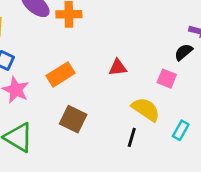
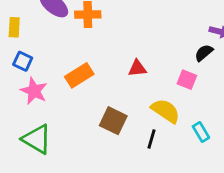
brown square: (73, 119) -> (113, 121), moved
cyan rectangle: (181, 130) -> (201, 132), turned -60

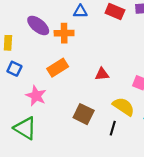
orange rectangle: (79, 75) -> (58, 68), moved
pink star: (34, 91) -> (36, 96), moved

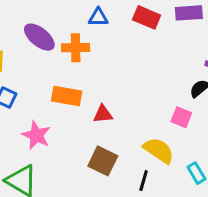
orange rectangle: (58, 68) -> (67, 96), turned 42
red triangle: (102, 74) -> (103, 114), moved

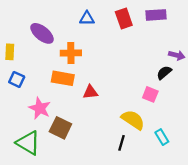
red rectangle: (147, 17) -> (124, 18), turned 48
orange cross: (76, 48) -> (71, 53), moved
brown square: (103, 161) -> (60, 128), moved

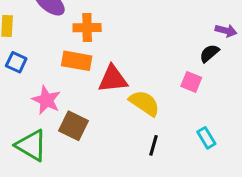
red triangle: (90, 92) -> (113, 79), size x1.5
yellow semicircle: (133, 120) -> (144, 103), moved

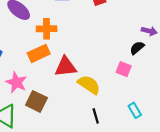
orange rectangle: (77, 61) -> (39, 53), turned -35
black line: (154, 145) -> (96, 116), turned -32

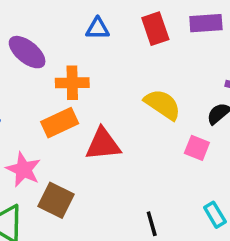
yellow semicircle: (89, 85) -> (163, 104), moved

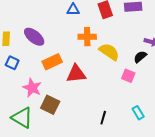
purple ellipse: (27, 52) -> (34, 37), moved
orange cross: (72, 83) -> (87, 37), moved
black line: (152, 224) -> (103, 118), turned 32

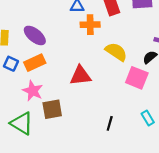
orange cross: (87, 37) -> (90, 25), moved
orange rectangle: (52, 62) -> (35, 63), moved
pink square: (128, 76) -> (137, 78), size x1.5
brown square: (50, 105) -> (52, 109), turned -36

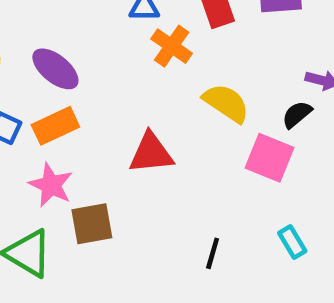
orange cross: (90, 25) -> (172, 46), turned 36

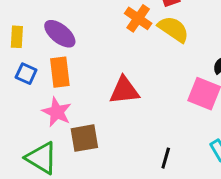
yellow semicircle: (226, 103) -> (173, 29), moved
orange rectangle: (55, 126) -> (60, 72), turned -72

